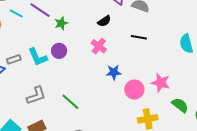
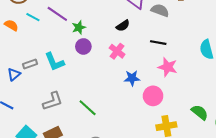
purple circle: (59, 51) -> (83, 46), moved
pink star: (161, 83) -> (168, 67), moved

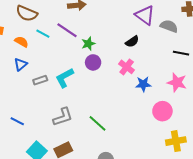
black line: (158, 43) -> (181, 53), moved
cyan L-shape: (54, 62) -> (64, 78), turned 85
blue triangle: (14, 74) -> (21, 64), moved
blue star: (132, 78) -> (143, 84), moved

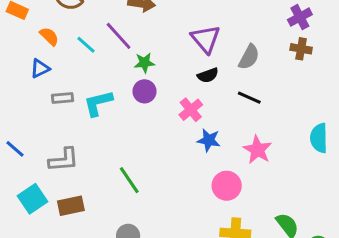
purple triangle: (145, 15) -> (206, 39), moved
gray semicircle: (169, 26) -> (249, 57), moved, turned 84
cyan line: (43, 34) -> (86, 45), moved
black line: (181, 53) -> (249, 98), moved
gray L-shape: (63, 117) -> (64, 160), moved

